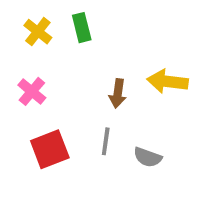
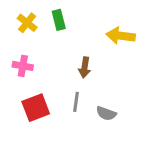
yellow arrow: (168, 81) -> (121, 36), moved
pink cross: (32, 91) -> (23, 66), turned -30

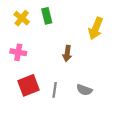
yellow arrow: (121, 36) -> (96, 28), turned -75
gray line: (76, 102) -> (55, 90), moved

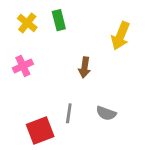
pink cross: (18, 52) -> (23, 66), turned -35
red square: (28, 85) -> (40, 130), moved

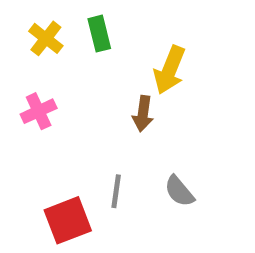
yellow arrow: (120, 36) -> (170, 70), moved
gray semicircle: (106, 113) -> (179, 191), turned 30

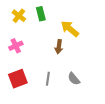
yellow arrow: (170, 70) -> (70, 29), turned 108
red square: (68, 220) -> (18, 79), moved

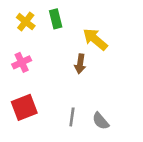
gray line: (48, 79) -> (72, 117), moved
gray semicircle: (74, 79) -> (101, 121), moved

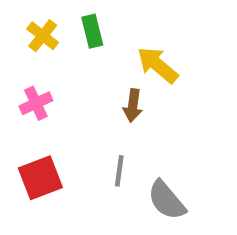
gray line: (72, 117) -> (119, 171), moved
gray semicircle: (101, 121) -> (167, 200), size x1.4

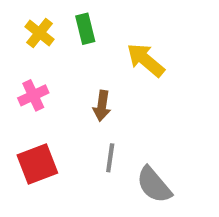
brown arrow: (133, 106) -> (102, 106), moved

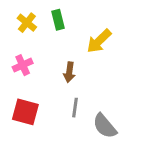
yellow arrow: (146, 60) -> (99, 41), turned -84
red square: (37, 164) -> (25, 112), turned 36

